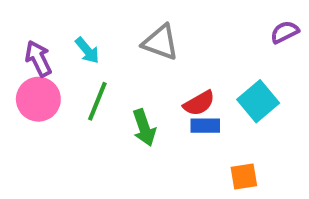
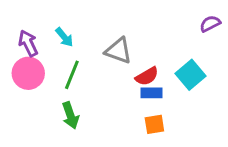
gray triangle: (160, 42) -> (118, 51), moved
green arrow: (144, 128) -> (70, 115), moved
orange square: (244, 177) -> (154, 124), moved

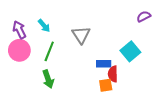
gray triangle: (118, 51) -> (81, 35), turned 36
red semicircle: (147, 76) -> (113, 74), moved, turned 119

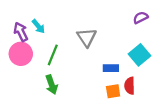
purple semicircle: (144, 16) -> (141, 18), moved
cyan arrow: (44, 26) -> (38, 26), moved
red semicircle: (113, 74) -> (130, 86), moved

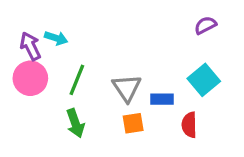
cyan arrow: (38, 26) -> (56, 38), turned -32
gray triangle: (87, 37) -> (127, 88), moved
orange square: (113, 91) -> (133, 123), moved

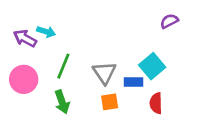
purple arrow: (30, 46) -> (25, 38), turned -35
pink circle: (30, 78) -> (24, 79), moved
cyan square: (204, 80) -> (152, 66), moved

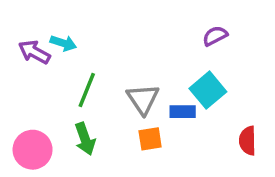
purple semicircle: (169, 21) -> (215, 36), moved
pink circle: (24, 79) -> (33, 150), moved
red semicircle: (156, 103) -> (248, 141), moved

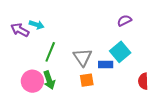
pink circle: (33, 150) -> (32, 81), moved

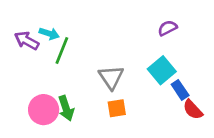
green line: (50, 52) -> (62, 50), moved
blue rectangle: (106, 64) -> (180, 90), moved, turned 56
red semicircle: (143, 81) -> (193, 110), turned -42

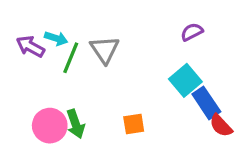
gray triangle: (111, 77) -> (105, 50), moved
blue rectangle: (180, 90) -> (206, 103), size x1.4

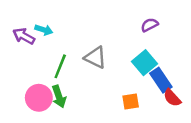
gray triangle: (105, 50) -> (95, 58), moved, turned -30
green line: (71, 58) -> (60, 66), moved
orange square: (134, 124) -> (131, 102), moved

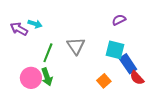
gray triangle: (95, 58) -> (76, 46), turned 30
cyan square: (144, 63) -> (115, 50), turned -36
orange square: (131, 102) -> (104, 81), turned -32

